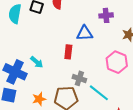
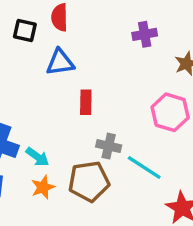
blue triangle: (85, 33) -> (60, 62), moved
cyan arrow: (37, 62) -> (37, 157), moved

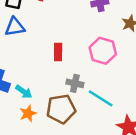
blue triangle: (60, 62) -> (15, 27), moved
pink hexagon: (170, 112) -> (103, 51), moved

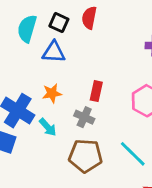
gray cross: (75, 83) -> (84, 117), moved
orange star: (28, 113) -> (52, 93), moved

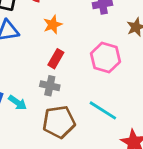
red rectangle: (96, 91) -> (56, 59), turned 30
orange star: (52, 93) -> (53, 25), moved

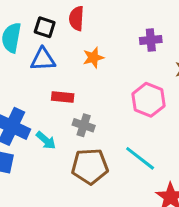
red rectangle: (56, 59) -> (63, 97), moved, turned 60

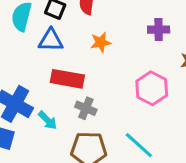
red rectangle: (63, 97) -> (67, 79), size x1.5

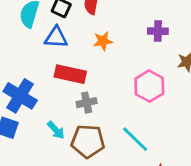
gray cross: (86, 108) -> (87, 103), turned -36
cyan arrow: (48, 120) -> (56, 130), moved

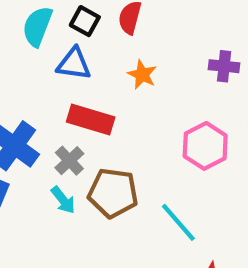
orange star: (103, 41) -> (142, 75), turned 30
gray cross: (87, 103) -> (69, 161), moved, turned -36
brown pentagon: (88, 141) -> (113, 193), moved

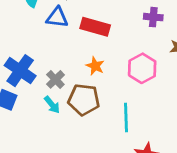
orange star: (142, 75) -> (95, 66), moved
red rectangle: (91, 120) -> (95, 27), moved
cyan line: (178, 222) -> (126, 118), turned 40

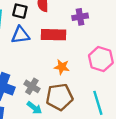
purple cross: (153, 17) -> (80, 17), moved

